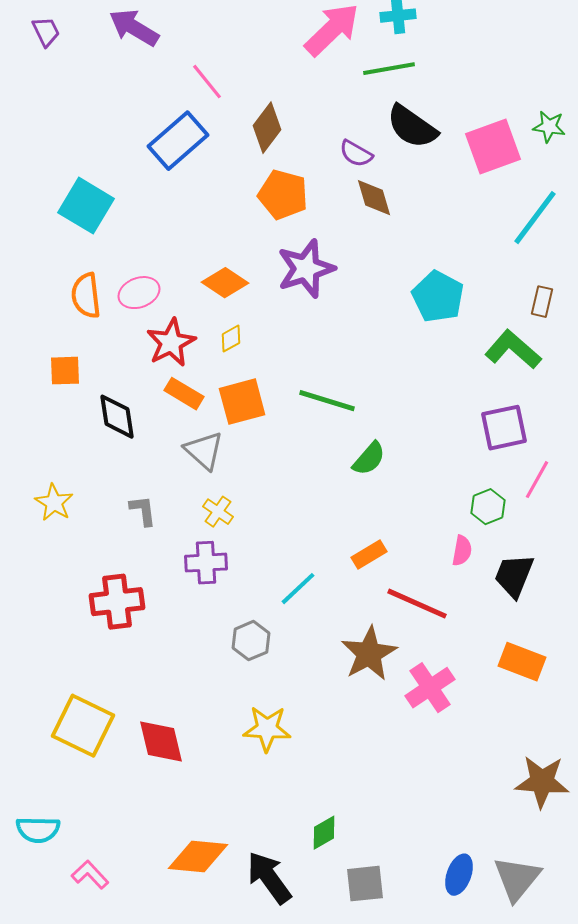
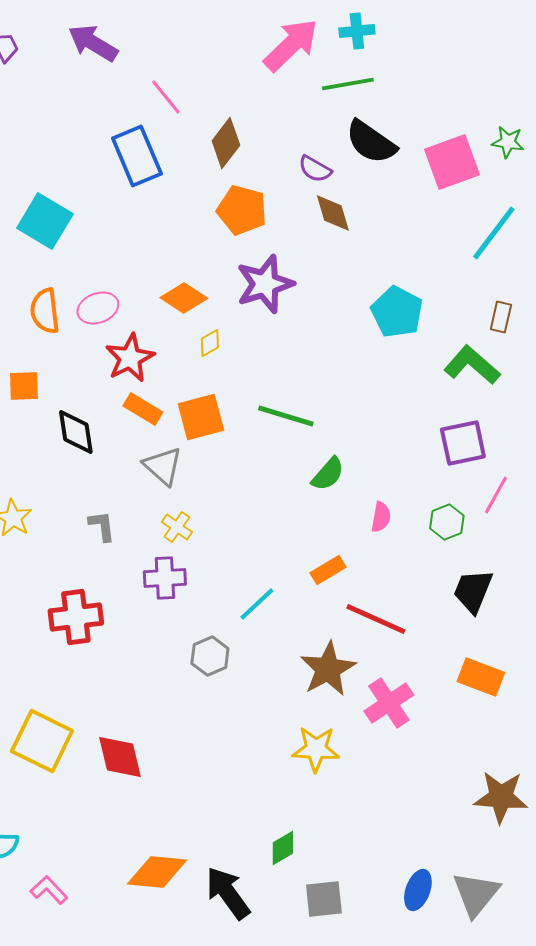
blue rectangle: (178, 141) -> (137, 156), turned -72
yellow diamond: (231, 339) -> (210, 343), moved
pink semicircle: (462, 551) -> (381, 517), moved
yellow star: (267, 729) -> (316, 749), moved

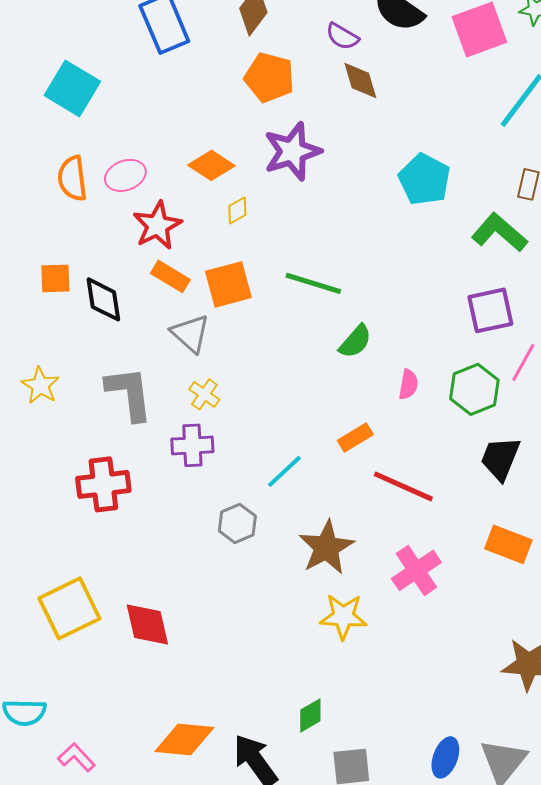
orange square: (24, 386) -> (55, 278), moved
green hexagon: (447, 522) -> (474, 389), size x1.4
gray L-shape: (102, 526) -> (129, 393), size x1.8
brown star: (328, 669) -> (326, 547), moved
yellow square: (42, 741) -> (69, 608), turned 38

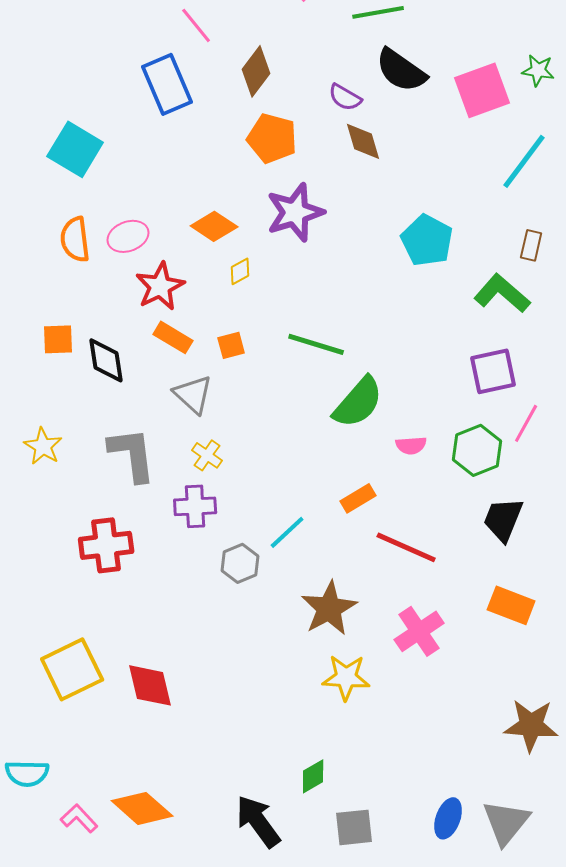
orange square: (228, 284) -> (231, 345), size x0.6
green semicircle: (355, 341) -> (358, 402), size x1.5
pink semicircle: (408, 384) -> (411, 445), turned 76
gray hexagon: (237, 523) -> (240, 563), moved
orange diamond: (184, 739) -> (142, 808), moved, turned 36

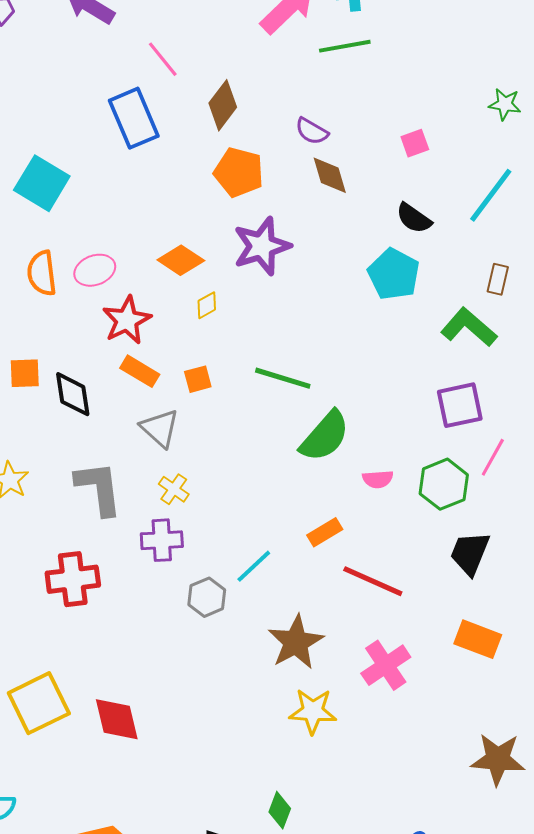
black semicircle: (401, 70) -> (414, 218), moved, size x0.7
pink square: (482, 90) -> (415, 143), moved, size x0.5
green diamond: (313, 776) -> (280, 810), turned -39

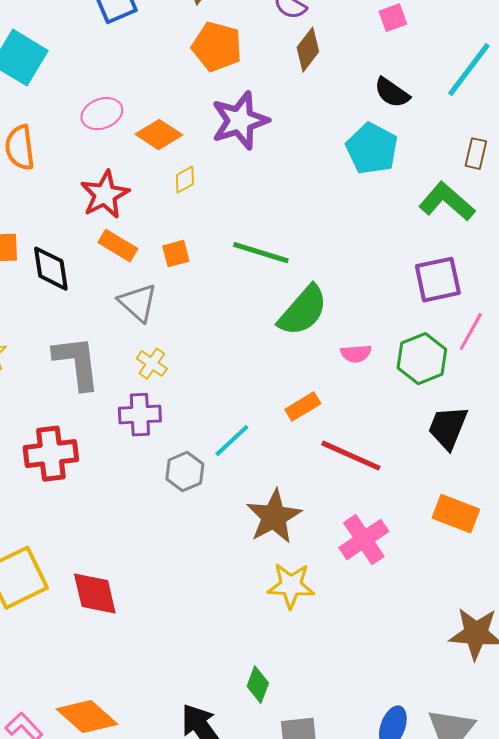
brown diamond: (330, 175) -> (308, 50), turned 54
pink ellipse: (95, 270) -> (102, 114), moved

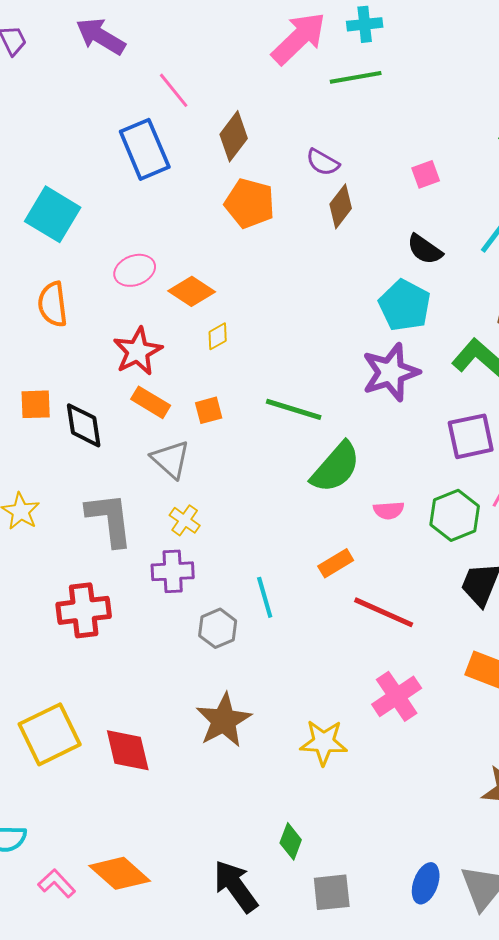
purple star: (240, 121) -> (391, 372), moved
cyan line: (232, 441) -> (265, 597), turned -63
brown star: (274, 517) -> (224, 720), moved

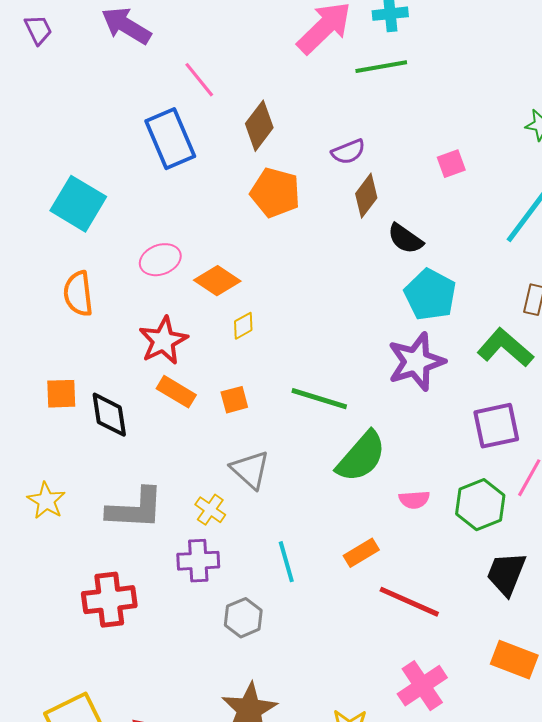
purple semicircle: (323, 162) -> (348, 152), turned -52
black semicircle: (425, 249) -> (405, 239), moved
gray triangle: (171, 459) -> (250, 470), moved
gray L-shape: (110, 519) -> (135, 509), turned 100
cyan line: (265, 597) -> (286, 562), moved

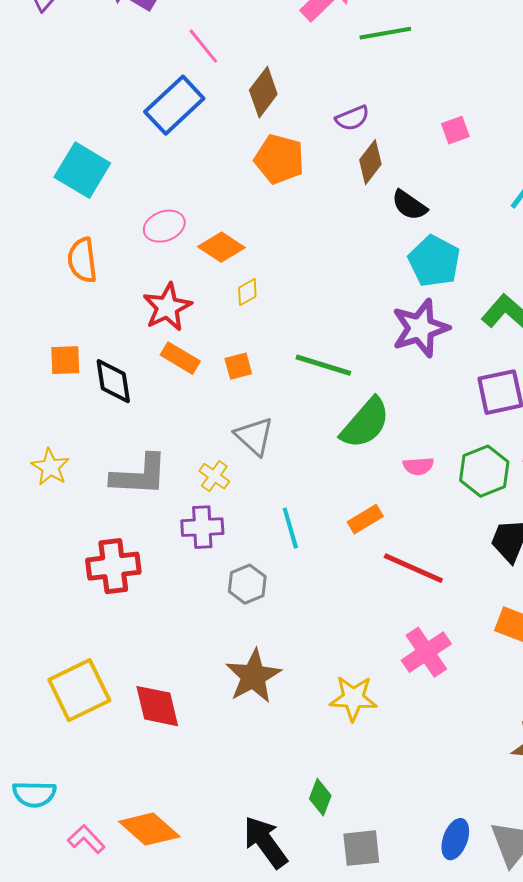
blue rectangle: (170, 139) -> (174, 105), turned 70

